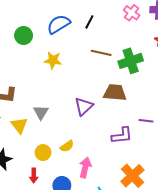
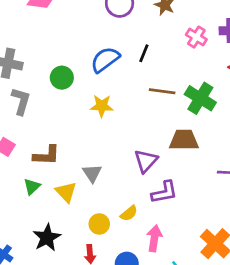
green cross: (131, 61) -> (200, 98), turned -35
purple L-shape: (122, 135) -> (164, 192), moved

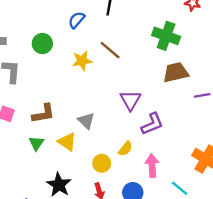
blue semicircle: (105, 60) -> (76, 20), size x0.7
brown line: (162, 91) -> (110, 50), moved, turned 45
brown trapezoid: (184, 140) -> (176, 72), moved

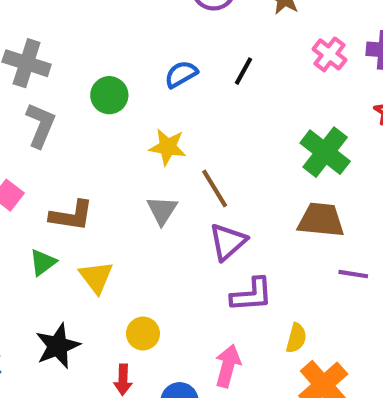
brown line: (110, 50) -> (215, 188), moved
gray triangle: (86, 121) -> (162, 210), moved
yellow semicircle: (125, 149) -> (296, 338), moved, turned -42

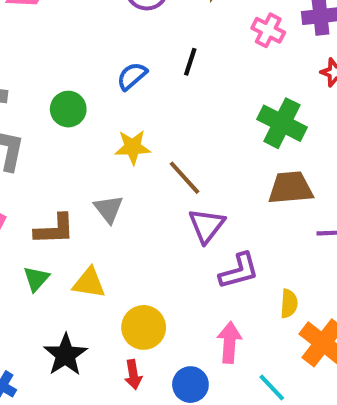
gray triangle: (162, 210) -> (109, 209), moved
yellow triangle: (96, 277) -> (89, 283), turned -33
yellow circle: (143, 334) -> (144, 327), size x1.4

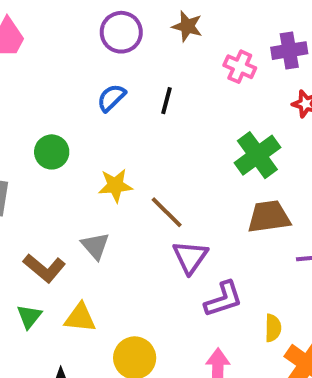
blue semicircle: (132, 76) -> (111, 98), moved
green cross: (282, 123) -> (257, 155), turned 30
brown L-shape: (55, 229) -> (44, 268), turned 45

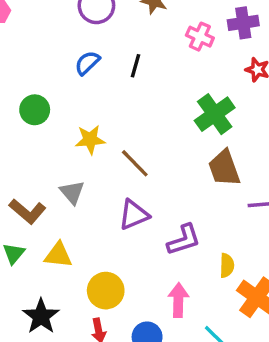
brown trapezoid: (269, 217) -> (224, 168), turned -102
purple triangle: (190, 257) -> (134, 215), moved, turned 32

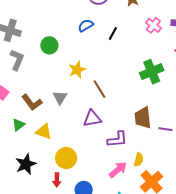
yellow star: (90, 140) -> (77, 70), turned -30
brown trapezoid: (224, 168) -> (143, 118), moved
pink arrow: (178, 300) -> (118, 170), moved, turned 36

